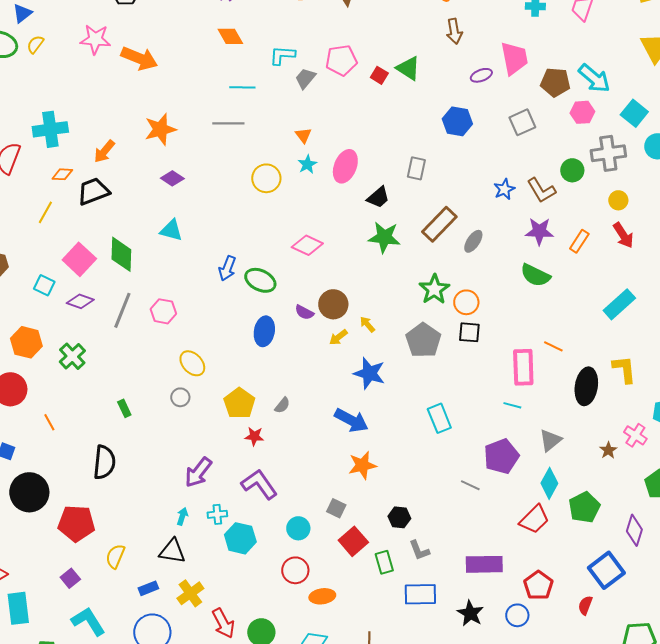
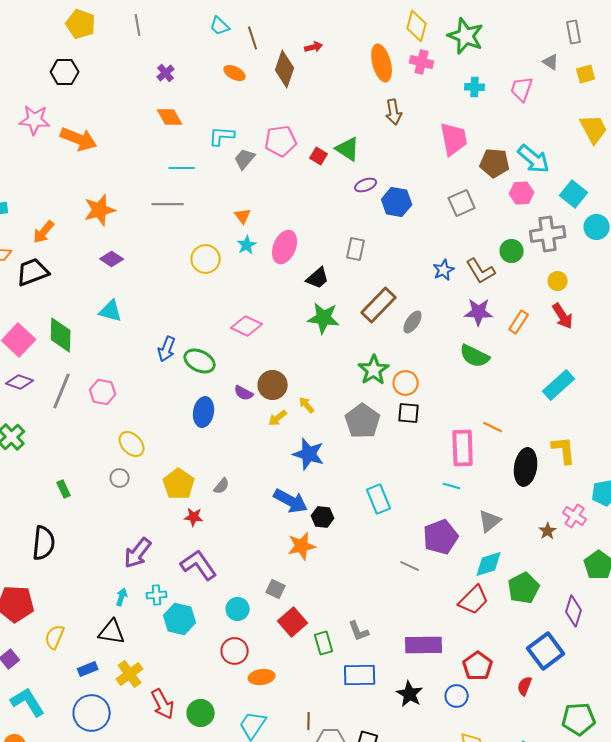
purple ellipse: (481, 75) -> (366, 185), moved
cyan diamond: (549, 483) -> (489, 564), turned 44
black hexagon: (399, 517) -> (323, 517), moved

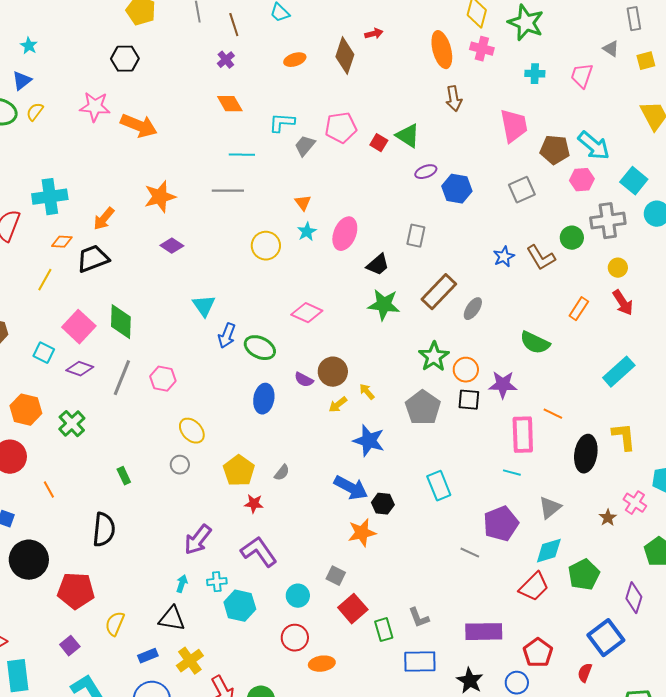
brown line: (253, 38) -> (234, 25), moved
orange ellipse: (235, 73) -> (295, 60), turned -45
cyan triangle: (111, 311) -> (204, 306), moved, turned 40
purple star: (479, 312) -> (503, 385), moved

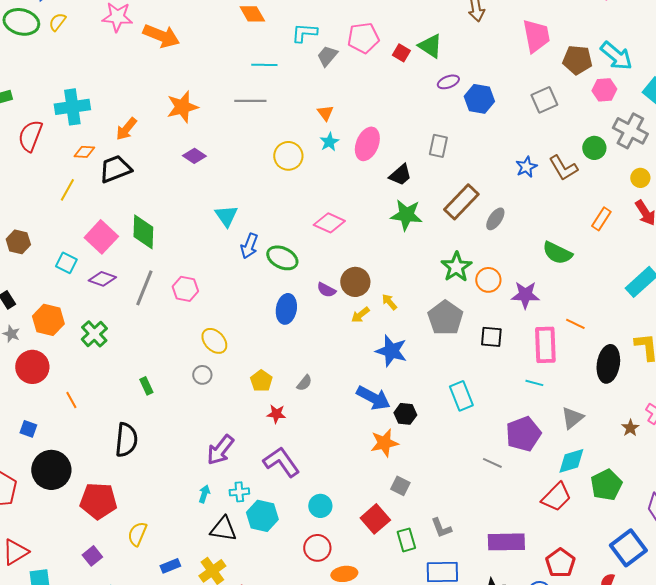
gray cross: (608, 221) -> (630, 131), turned 36
black square: (469, 400) -> (491, 337), moved
yellow pentagon: (239, 471) -> (261, 381), size x0.7
gray square: (336, 576) -> (400, 486), moved
black triangle: (172, 619) -> (223, 529), moved

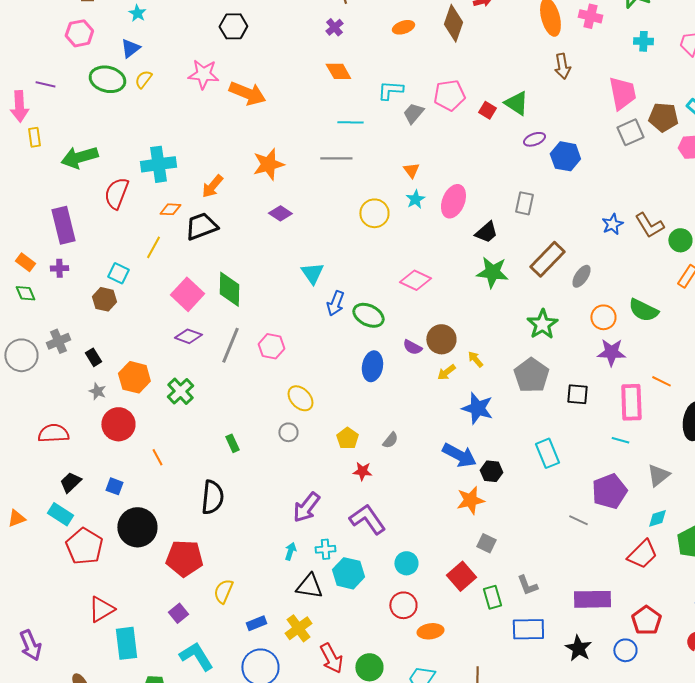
gray square: (544, 100) -> (630, 132), moved
green circle: (594, 148) -> (680, 240), moved
cyan square: (66, 263) -> (118, 273), moved
orange circle: (488, 280) -> (603, 317), moved
cyan diamond: (571, 461) -> (657, 518), size x0.7

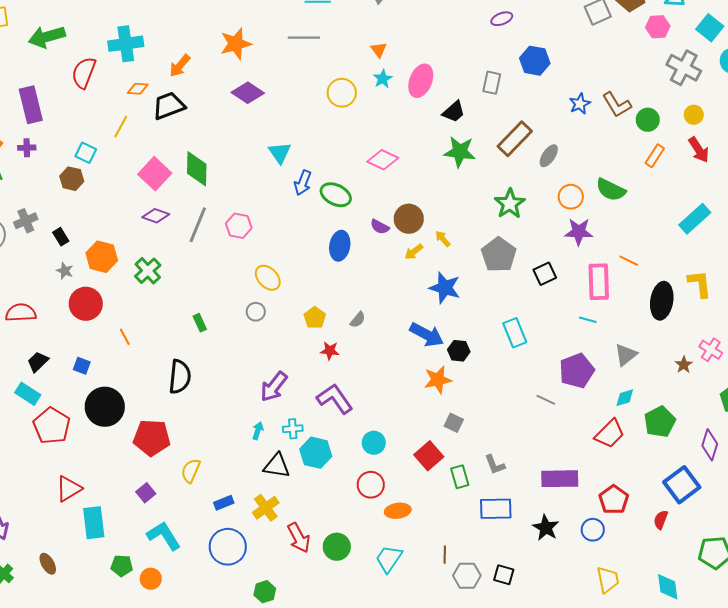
blue hexagon: (565, 156) -> (535, 61), moved
purple diamond: (280, 213) -> (248, 93), size x1.4
black square: (577, 394) -> (545, 274), turned -30

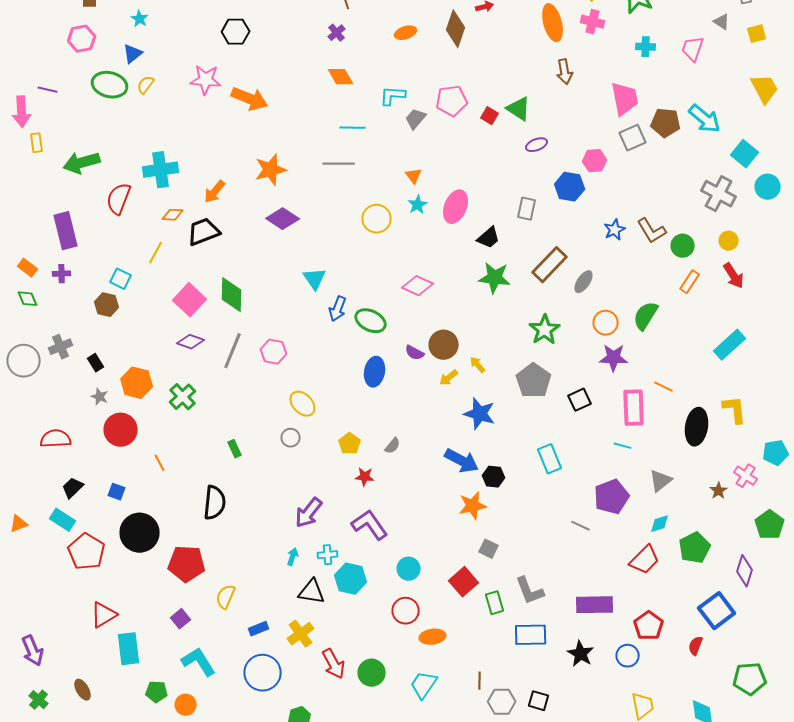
pink hexagon: (658, 27) -> (595, 161), moved
green semicircle: (611, 190) -> (646, 316), turned 96
gray L-shape: (495, 465) -> (530, 591), size x1.4

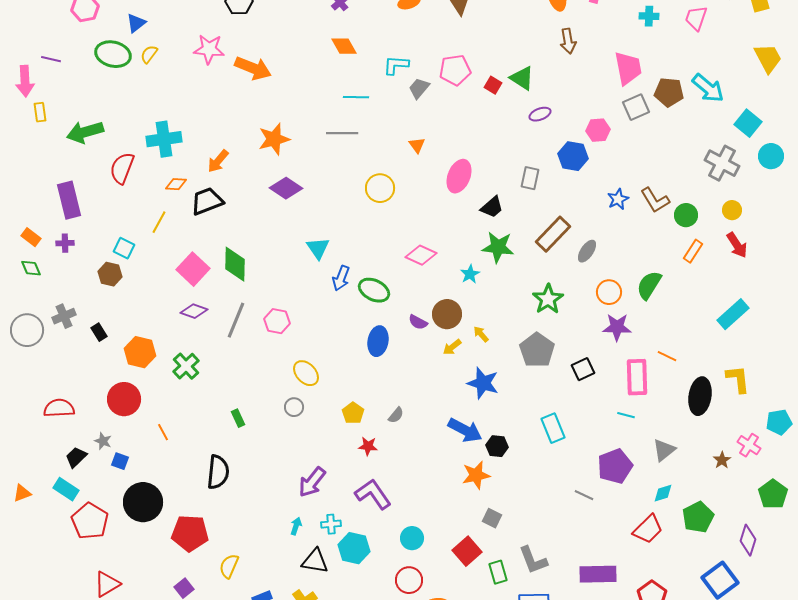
cyan star: (418, 205) -> (470, 274), moved
gray star: (100, 397) -> (103, 441), moved

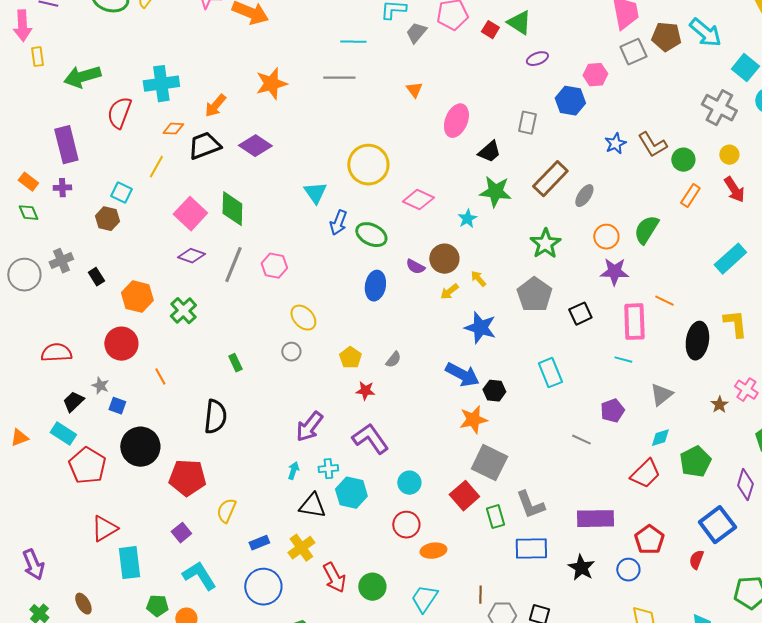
purple diamond: (286, 188) -> (255, 146), moved
yellow circle: (380, 188) -> (368, 165), moved, size x1.4
purple pentagon: (615, 466) -> (612, 411), size x0.7
gray square: (492, 518) -> (489, 463), size x1.8

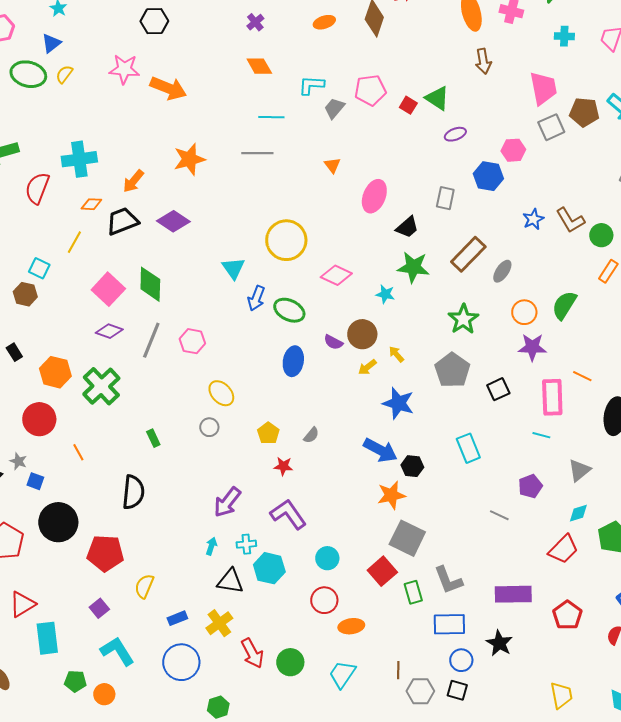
cyan star: (467, 219) -> (385, 294), turned -30
green cross: (183, 311) -> (101, 386), size x1.4
blue circle: (628, 570) -> (461, 660), moved

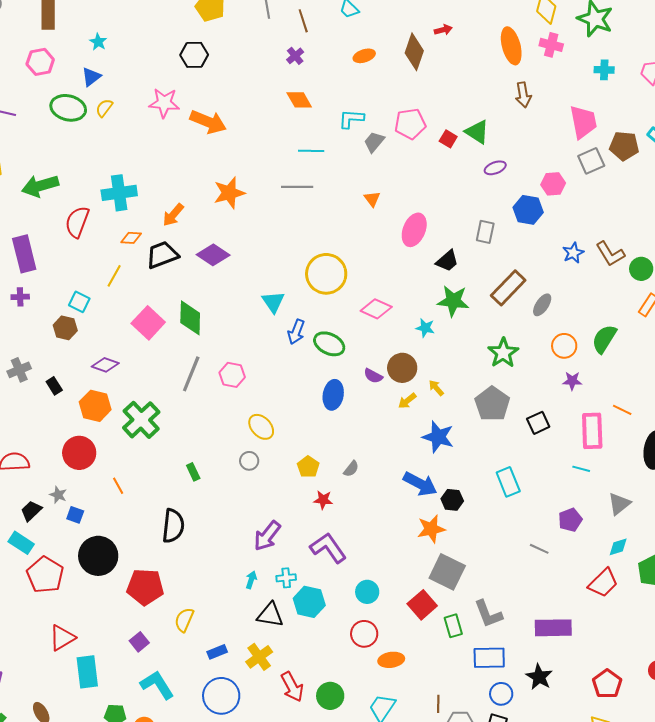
purple diamond: (109, 331) -> (105, 365), moved
purple star: (532, 347) -> (572, 381), size x0.7
red pentagon: (567, 615) -> (607, 684), moved

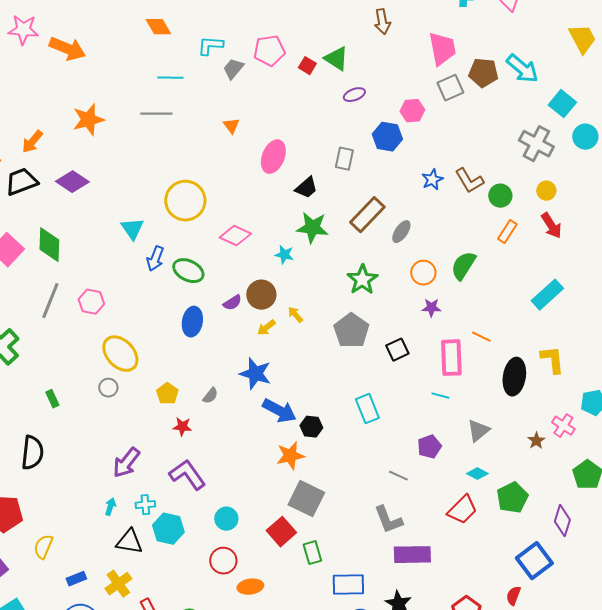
purple semicircle: (373, 376) -> (232, 303), turned -60
yellow ellipse: (261, 427) -> (120, 354), size x1.4
blue star: (438, 437) -> (255, 374), moved
cyan diamond: (618, 547) -> (477, 474), turned 45
gray L-shape: (488, 614) -> (388, 520), moved

